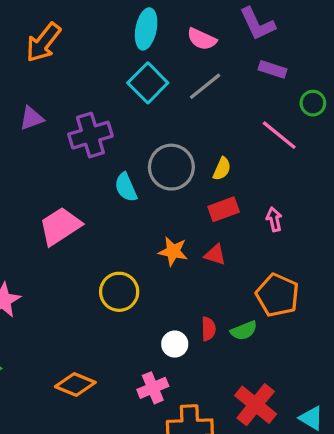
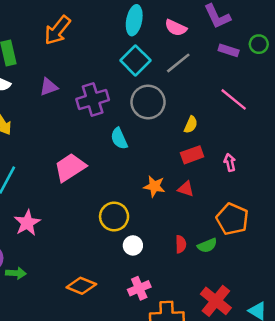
green circle: (313, 103) -> (259, 44), moved
gray circle: (171, 167) -> (148, 102), moved
white circle: (175, 344) -> (133, 245), moved

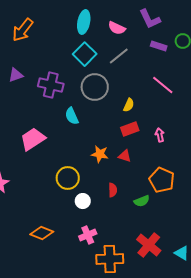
purple cross: (93, 99) -> (51, 85), turned 30
red semicircle: (181, 244) -> (113, 190), moved

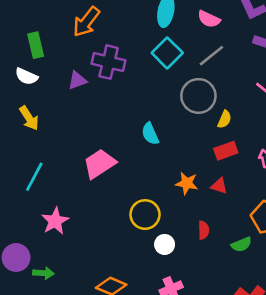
purple cross: (51, 85) -> (109, 62), moved
gray circle: (95, 87) -> (198, 96), moved

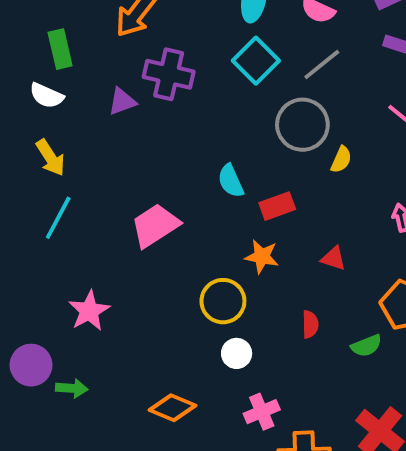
red rectangle: (226, 151) -> (277, 206), moved
cyan line: (34, 177) -> (58, 218), moved
orange star: (187, 183) -> (262, 256), moved
white circle: (165, 244) -> (237, 353), moved

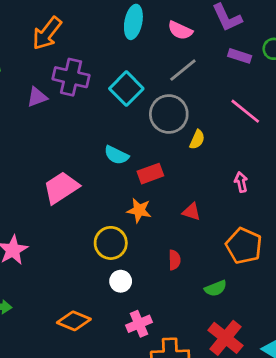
cyan square: (256, 61) -> (126, 89), moved
cyan semicircle: (231, 181) -> (116, 155), turned -40
green semicircle: (366, 346) -> (216, 288), moved

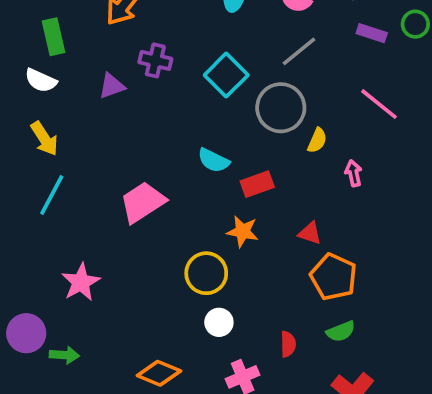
purple cross: (71, 77) -> (155, 60), size x0.7
pink arrow: (241, 182) -> (354, 173), moved
orange pentagon: (244, 246) -> (334, 277), moved
red semicircle: (174, 260) -> (288, 344), moved

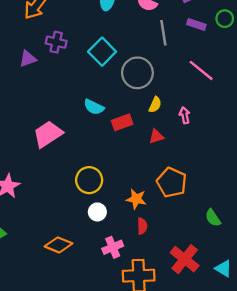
gray line: (299, 51) -> (163, 33), moved, turned -60
yellow semicircle: (317, 140) -> (155, 105), moved
orange star: (243, 231) -> (136, 199), moved
red triangle: (310, 233) -> (156, 136), moved, turned -35
green semicircle: (341, 331) -> (213, 218), moved, turned 78

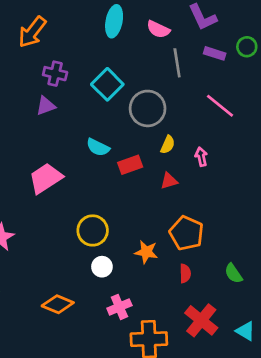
purple triangle: (28, 59) -> (46, 106), moved
red semicircle: (142, 226) -> (185, 273), moved

